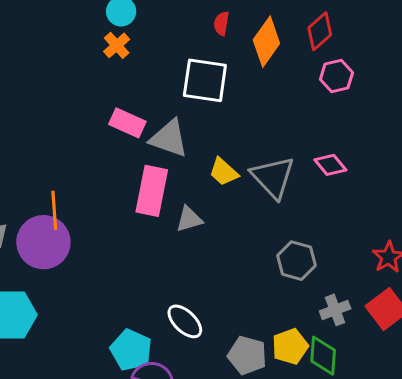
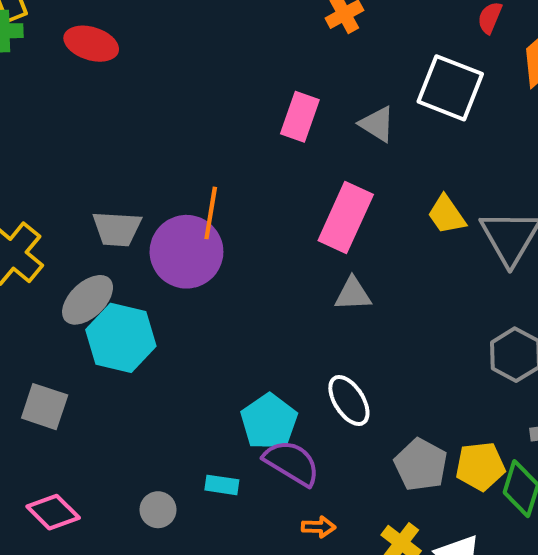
pink rectangle: (127, 123) -> (300, 117), moved, turned 72
gray triangle: (169, 138) -> (377, 124), moved, size x0.7
gray triangle: (189, 219) -> (353, 294), moved

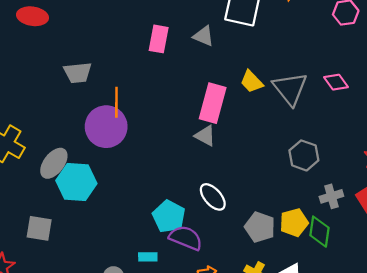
pink rectangle: (346, 218) -> (213, 103), moved
gray trapezoid: (117, 229) -> (78, 73), moved
gray triangle: (353, 294) -> (205, 136), turned 40

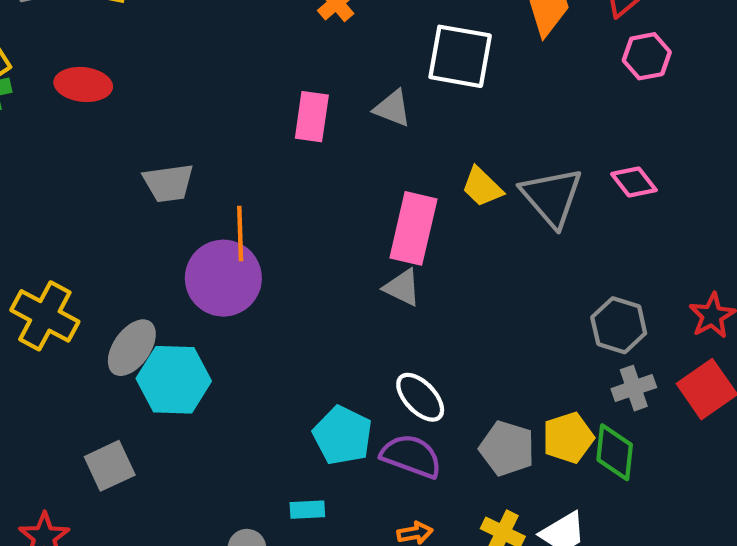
gray hexagon: (304, 155) -> (619, 325), moved
gray square: (39, 228) -> (110, 466), turned -32
purple semicircle: (186, 238) -> (411, 456), moved

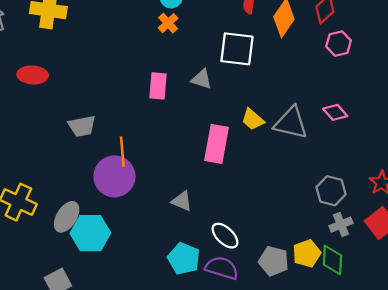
gray triangle: (552, 197) -> (291, 123), turned -33
gray triangle: (402, 287) -> (182, 201), moved

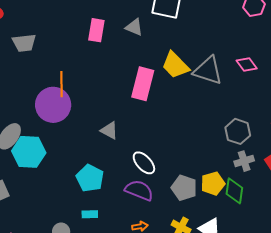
yellow trapezoid: (253, 119) -> (175, 65), size x1.4
gray trapezoid: (82, 126) -> (24, 43), moved
cyan pentagon: (184, 259) -> (90, 178), moved

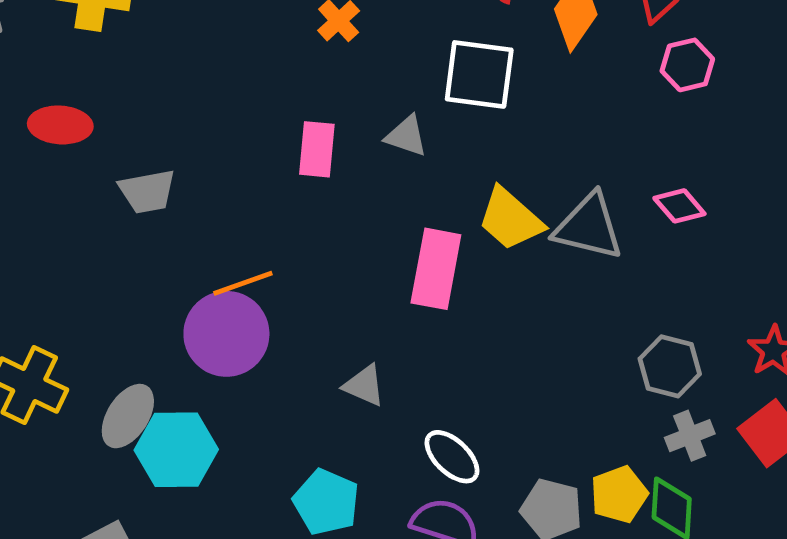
orange line: (61, 84) -> (243, 283), turned 75

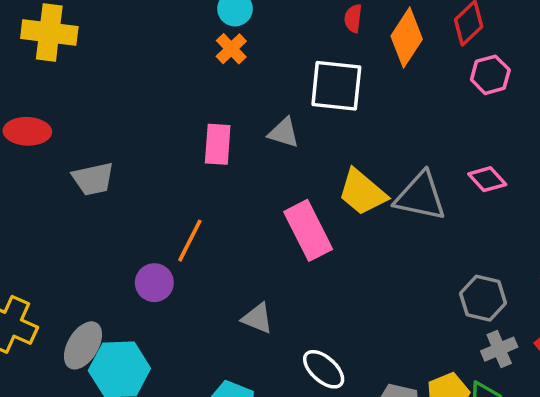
pink rectangle: (436, 269) -> (308, 230), turned -36
orange line: (243, 283) -> (190, 241), moved, turned -42
purple circle: (226, 334) -> (154, 283), size x0.6

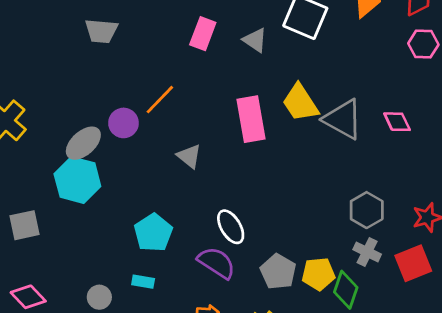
gray triangle: (257, 318) -> (189, 156), moved
gray ellipse: (83, 345) -> (83, 143), moved
gray cross: (499, 349) -> (367, 252), turned 32

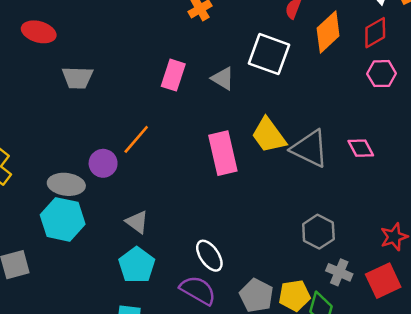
gray ellipse: (83, 143) -> (66, 184), turned 52
gray triangle: (189, 156) -> (137, 222), moved
gray hexagon: (367, 210) -> (318, 232), moved

